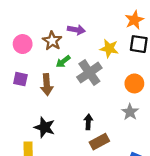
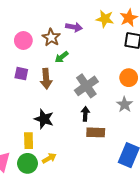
yellow star: (109, 48) -> (105, 19), moved
gray cross: (89, 73) -> (86, 86), moved
brown rectangle: (99, 142) -> (96, 132), turned 30

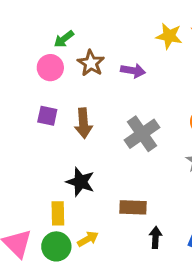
purple arrow: (74, 27) -> (133, 71), moved
green arrow: (62, 57) -> (64, 39), moved
black arrow: (85, 114) -> (156, 237), moved
brown rectangle: (96, 132) -> (133, 207), moved

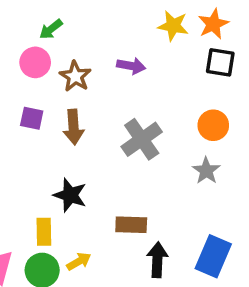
brown star: (91, 63) -> (75, 76), moved
black arrow: (156, 237) -> (157, 260), size x1.4

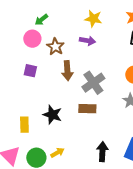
yellow star: (173, 26) -> (93, 19), moved
brown arrow: (74, 127) -> (67, 71), moved
brown rectangle: (131, 225) -> (87, 109), moved
yellow rectangle: (44, 232) -> (24, 125), moved

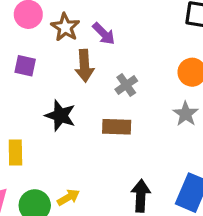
purple arrow: (87, 41) -> (104, 34), moved, turned 35
gray cross: (93, 83) -> (126, 85), size x0.6
black star: (52, 115) -> (60, 116), moved

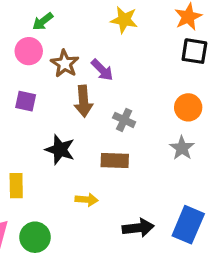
gray cross: (126, 85) -> (124, 120), turned -30
black arrow: (141, 196) -> (138, 228), turned 80
yellow arrow: (68, 197) -> (87, 200), moved, turned 35

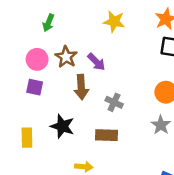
green arrow: (43, 21) -> (48, 23), turned -30
pink circle: (29, 51) -> (37, 59), moved
yellow rectangle: (16, 186) -> (27, 138), moved

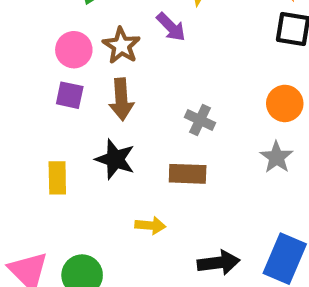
purple arrow: (96, 62) -> (171, 27), moved
brown arrow: (81, 87) -> (121, 99), moved

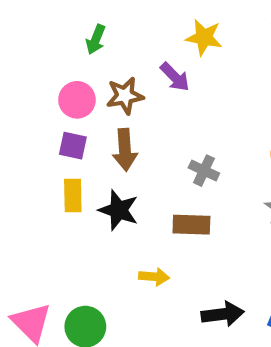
brown star: (121, 46) -> (125, 96), turned 30
yellow rectangle: (57, 178) -> (73, 196), moved

